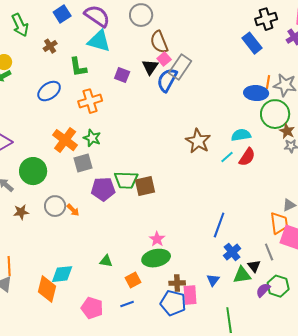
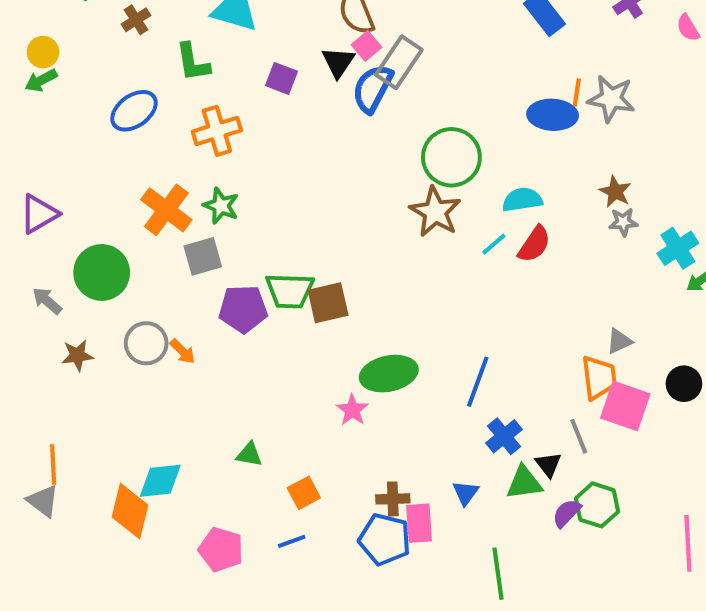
green circle: (275, 114) -> (451, 157), moved
green ellipse: (156, 258) -> (389, 374), moved

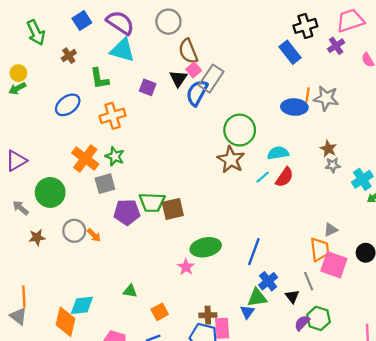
green triangle: (524, 483) -> (257, 298), moved

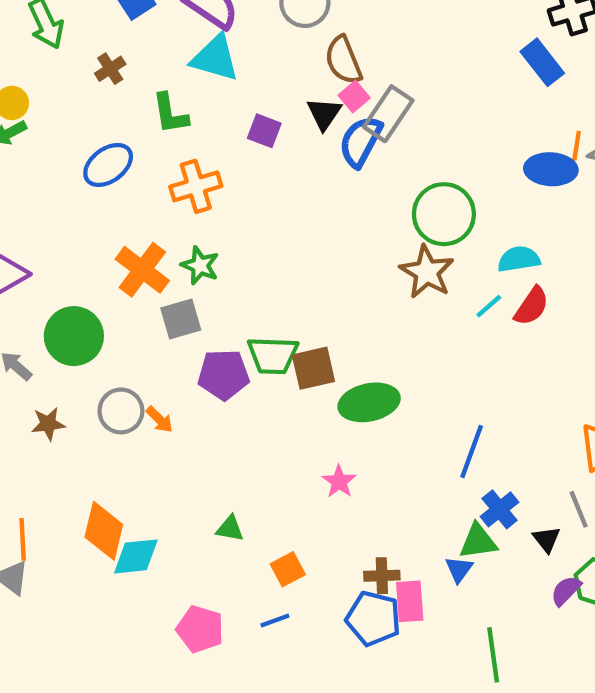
green ellipse: (206, 247) -> (369, 402), moved
orange diamond: (65, 322) -> (104, 531), moved

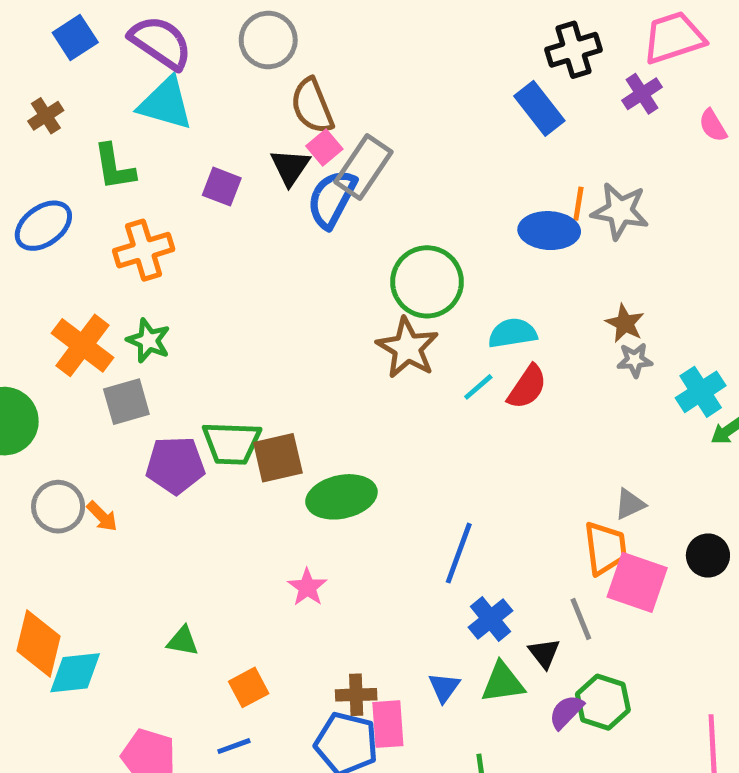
green triangle: (478, 541) -> (503, 683), moved

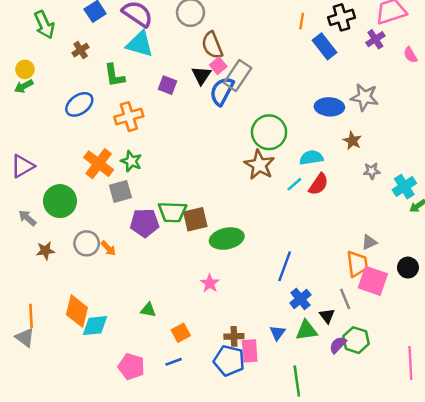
orange line: (578, 204) -> (302, 21), moved
brown star: (625, 323) -> (352, 141), moved

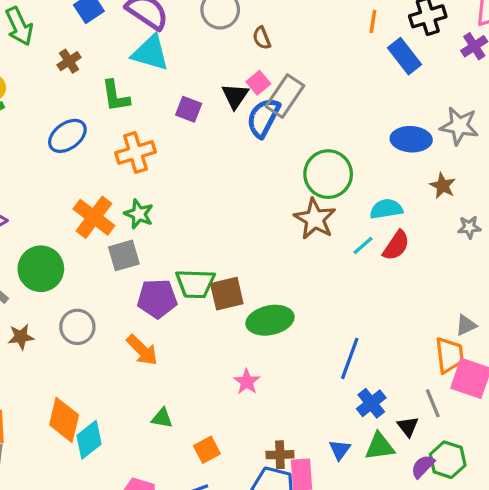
brown semicircle: (212, 45) -> (262, 38), moved, size x0.6
orange arrow: (108, 248) -> (142, 350), moved, size x1.5
cyan diamond: (95, 326) -> (89, 440), turned -32

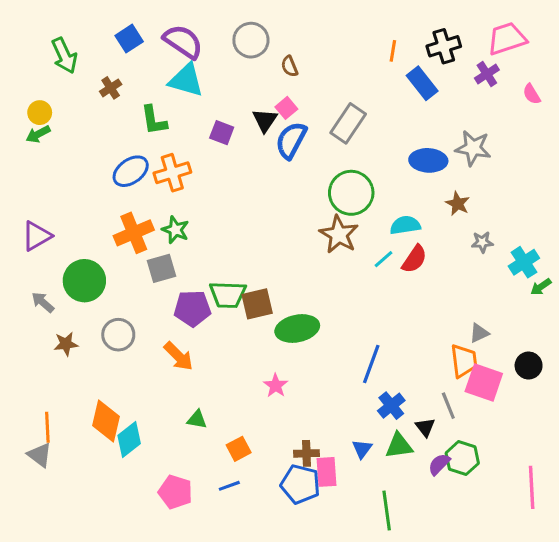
gray rectangle: (285, 96) -> (348, 123), moved
blue ellipse: (67, 136) -> (131, 171), moved
orange cross: (94, 217) -> (134, 233), turned 30

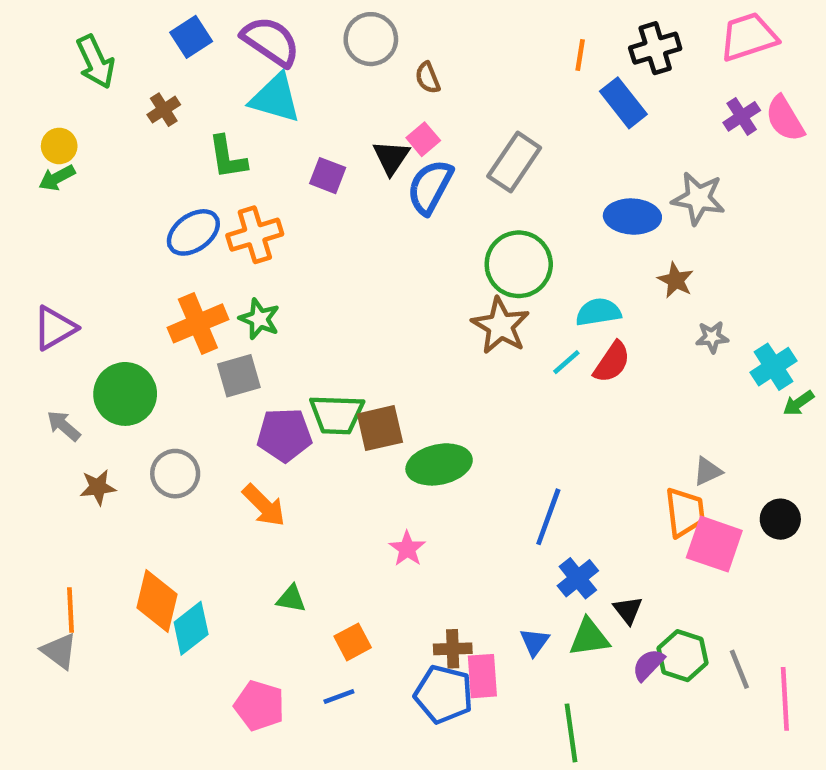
purple cross: (487, 74) -> (742, 116), moved
pink semicircle: (532, 94) -> (785, 119), size x1.5
gray line: (448, 406) -> (739, 669), moved

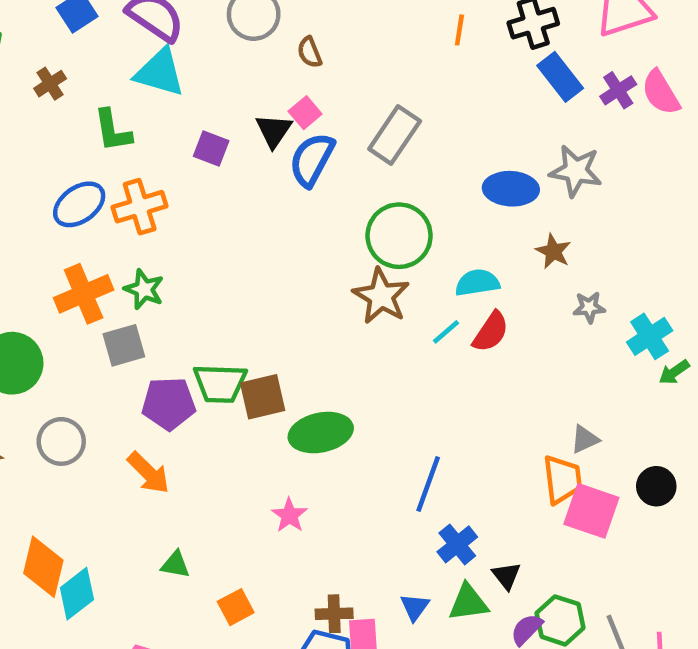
blue rectangle: (623, 103) -> (560, 77), moved

